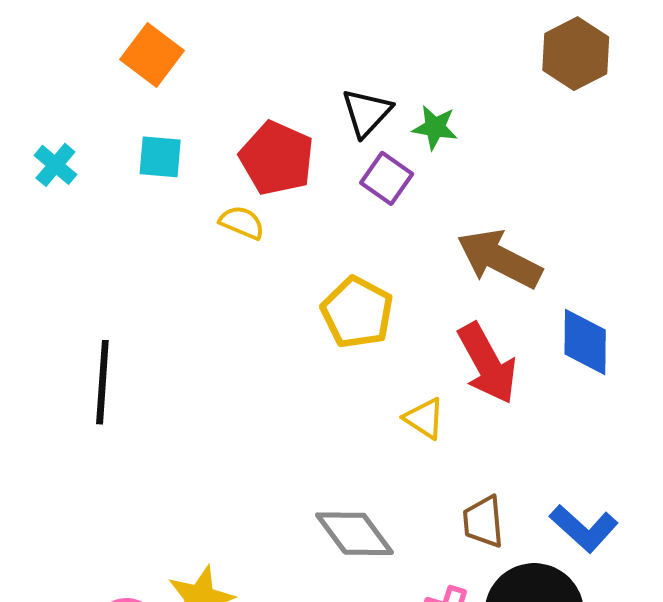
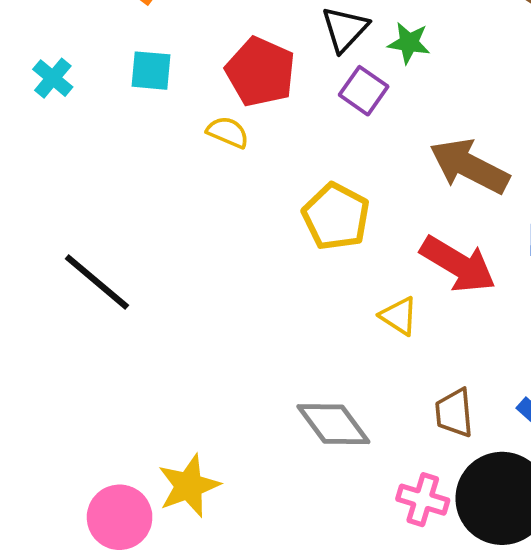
red arrow: (487, 363) -> (458, 264), turned -30
black line: (102, 382) -> (97, 282), turned -54

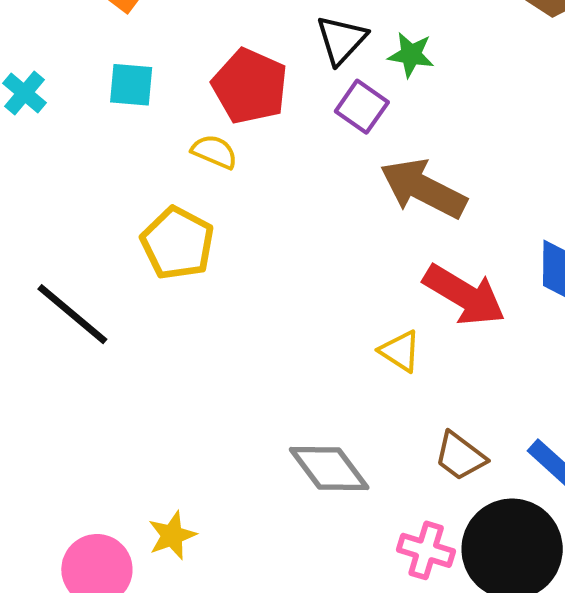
brown arrow: (469, 166) -> (423, 189), moved
yellow pentagon: (336, 217) -> (178, 243), moved
brown trapezoid: (454, 413) -> (460, 456), turned -48
yellow star: (189, 486) -> (172, 535), size x0.7

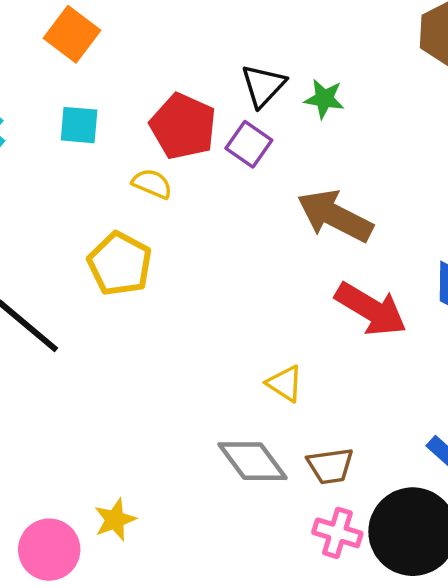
purple square: (362, 107) -> (249, 144), moved
yellow triangle: (400, 351) -> (285, 383), moved
brown trapezoid: (460, 456) -> (330, 466), moved, turned -45

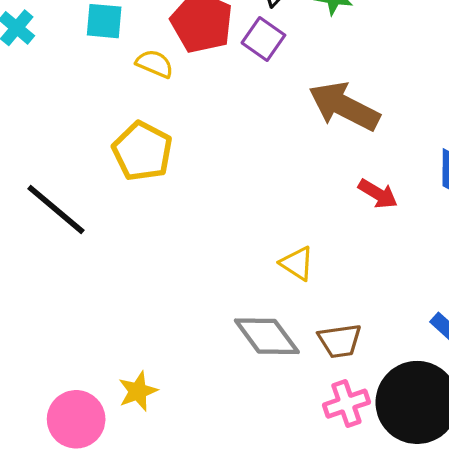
yellow semicircle: (152, 184) -> (155, 64), moved
red arrow: (371, 309) -> (378, 194), size x0.6
pink cross: (337, 533) -> (346, 404), turned -36

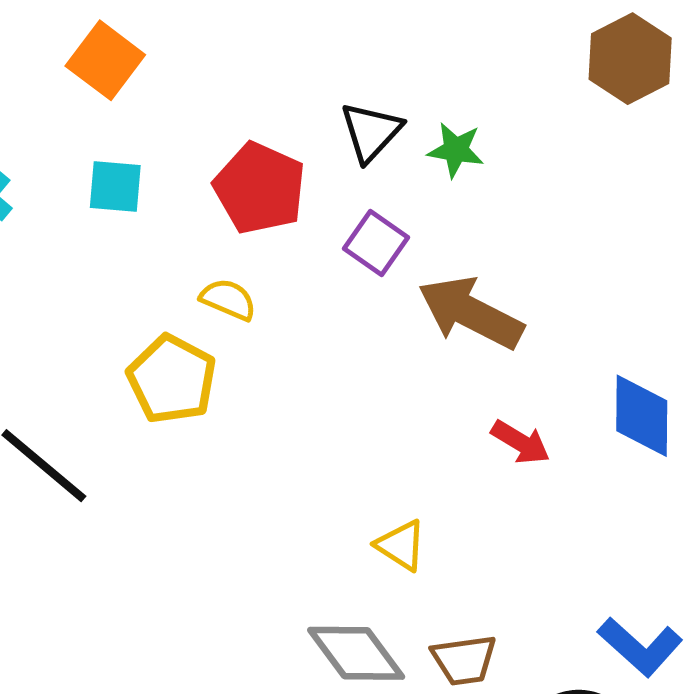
purple square: (263, 39) -> (376, 243), moved
yellow semicircle: (155, 64) -> (228, 299), moved

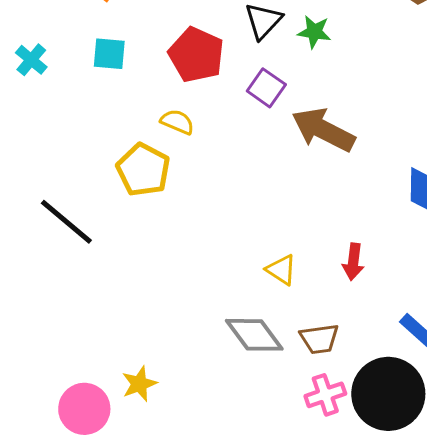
red arrow: (521, 442) -> (353, 262), moved, turned 66

